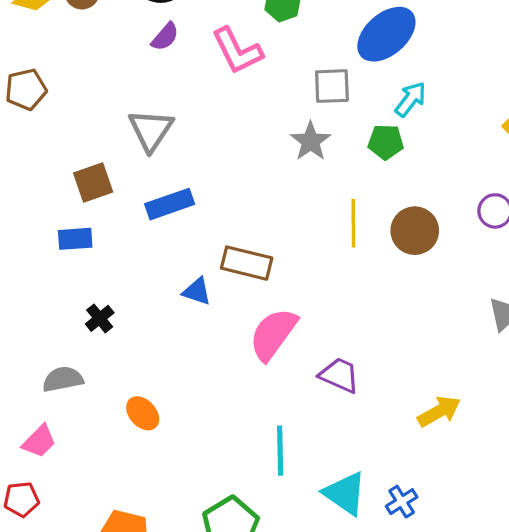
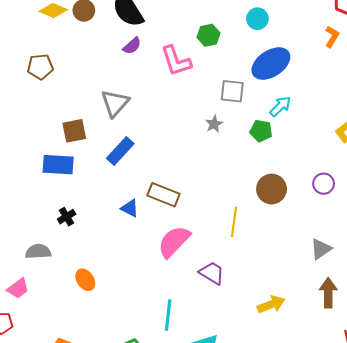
gray star: (311, 141) -> (214, 124), size x0.7
blue rectangle: (170, 204) -> (120, 151), turned -36
yellow line: (353, 223) -> (234, 222), moved
blue rectangle: (75, 239) -> (58, 165), size x1.4

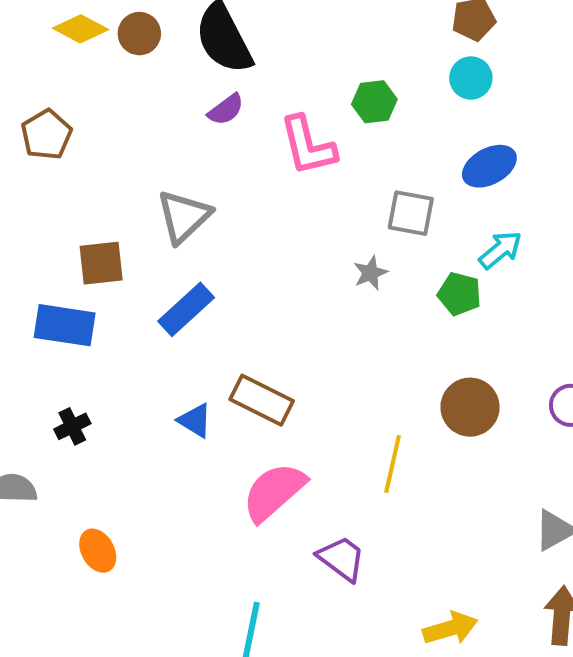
blue ellipse: (271, 63) -> (489, 166), size x0.7
brown pentagon: (40, 67) -> (46, 135), turned -30

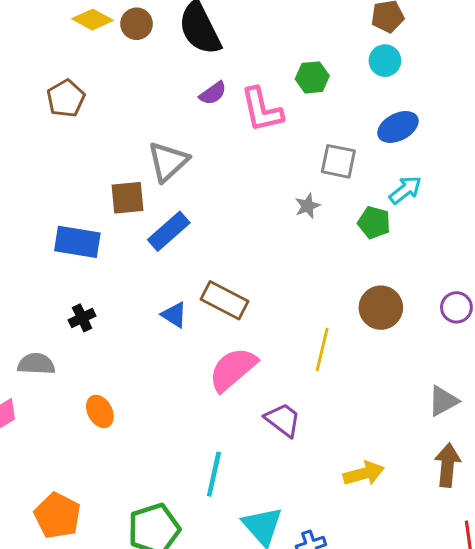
purple semicircle: (226, 110) -> (213, 93), moved
brown square: (101, 263) -> (127, 198), moved

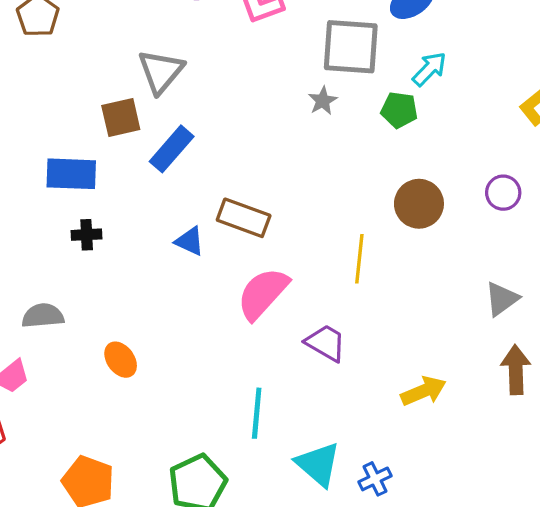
gray square: (338, 161) -> (351, 47), size x1.5
black cross: (82, 318) -> (87, 235), moved, turned 30

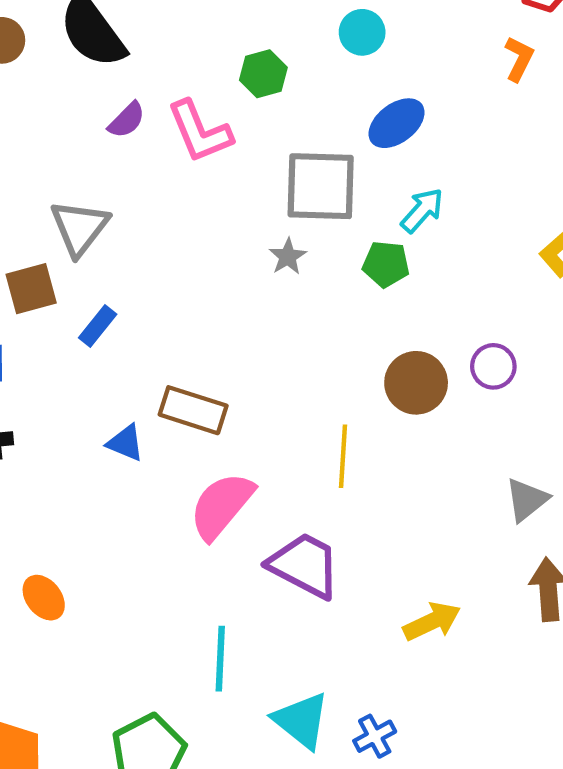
blue rectangle: (172, 149) -> (98, 326), size x0.7
purple circle: (503, 193) -> (493, 366), moved
purple trapezoid: (326, 343) -> (305, 565), size x1.4

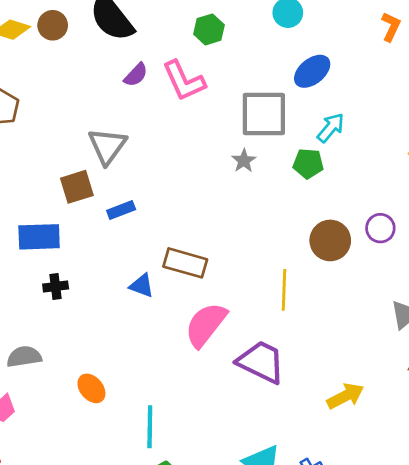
green hexagon: (263, 74) -> (209, 29), moved
blue rectangle: (98, 326) -> (121, 210), turned 32
cyan line: (220, 659) -> (150, 427), moved

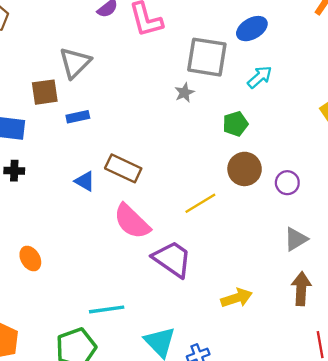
green pentagon: (308, 164) -> (235, 124), moved, turned -30
purple circle: (380, 228) -> (287, 183), moved
yellow line: (284, 290) -> (200, 203), turned 48
pink semicircle: (206, 325) -> (132, 221), turned -93
cyan line: (150, 427) -> (107, 309), moved, turned 72

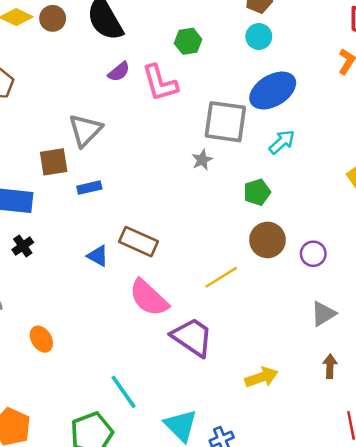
blue ellipse: (252, 29) -> (273, 91), size x1.4
black cross: (14, 171) -> (23, 246), turned -36
brown arrow: (301, 289) -> (330, 366), size x0.7
cyan line: (107, 309) -> (124, 392), turned 64

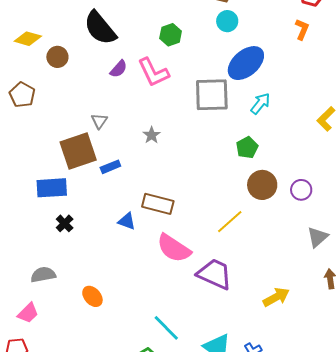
brown circle: (53, 18) -> (57, 57), moved
gray triangle: (85, 130) -> (99, 121), size x0.6
gray star: (202, 160) -> (152, 135), moved
brown square: (54, 162) -> (78, 151), size x1.5

